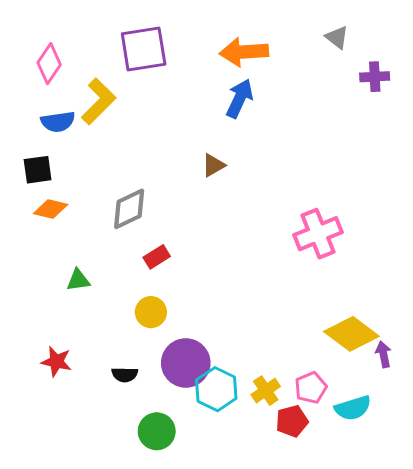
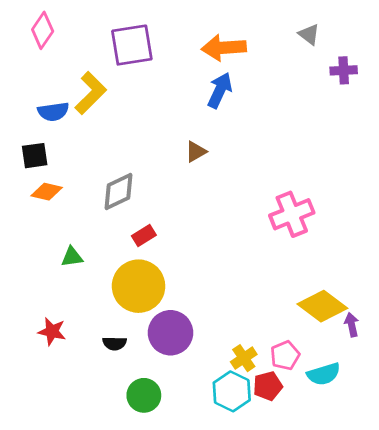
pink diamond: (49, 64) -> (43, 30), moved
yellow circle: (151, 312) -> (139, 286), size x1.8
cyan hexagon: (216, 389) -> (232, 391), moved

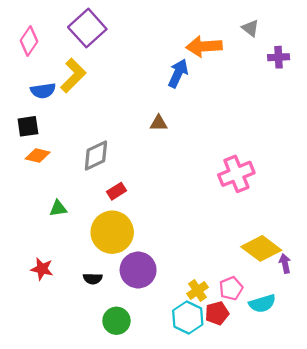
pink diamond: (43, 30) -> (29, 41), moved
purple square: (132, 45) -> (87, 28), moved, turned -33
orange arrow: (224, 48) -> (204, 46), moved
brown triangle: (196, 152) -> (159, 123), turned 30

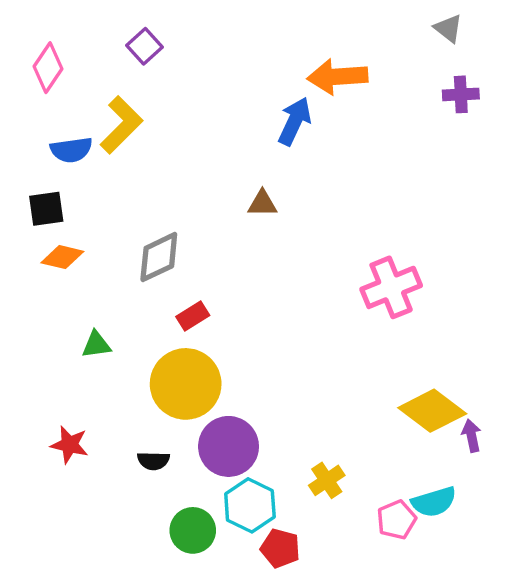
purple square: (87, 28) -> (145, 46), size x0.6
gray triangle: (250, 28) -> (448, 28), moved
pink pentagon: (231, 288) -> (396, 520), moved
red pentagon: (217, 313) -> (280, 548), moved, turned 30
cyan hexagon: (188, 318) -> (250, 505), moved

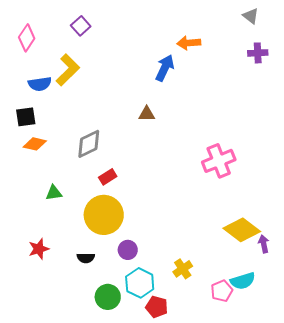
orange arrow: (337, 77) -> (189, 43), size x0.7
red star: (69, 445) -> (39, 249), turned -30
purple circle: (229, 446) -> (128, 250), size x0.6

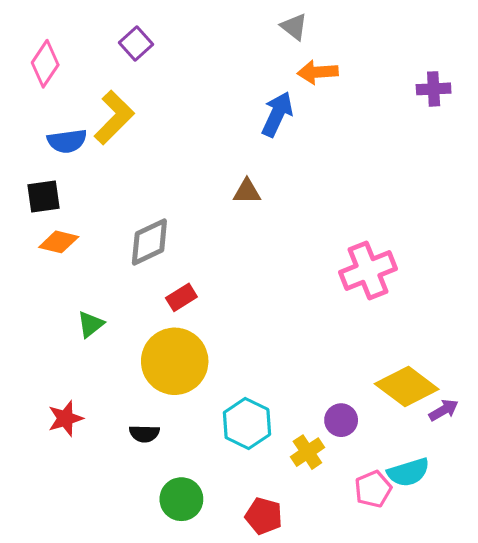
gray triangle: (251, 16) -> (294, 27), moved
green triangle: (54, 193) -> (91, 324), turned -30
purple arrow: (264, 244) -> (444, 410), turned 72
purple circle: (128, 250) -> (341, 420), moved
cyan hexagon: (140, 283) -> (247, 423), moved

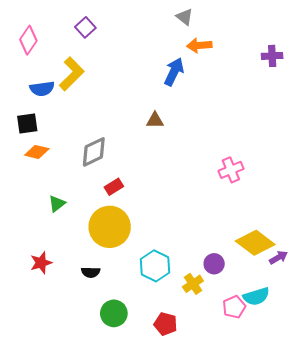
pink cross: (368, 270) -> (231, 170), size x0.7

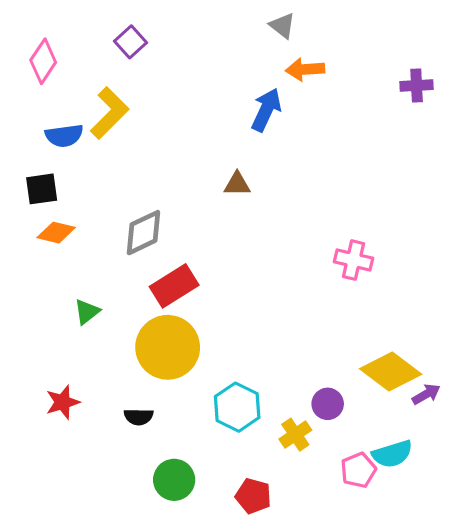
pink cross: (231, 170) -> (353, 260), turned 35
red rectangle: (114, 187) -> (174, 286), size x1.6

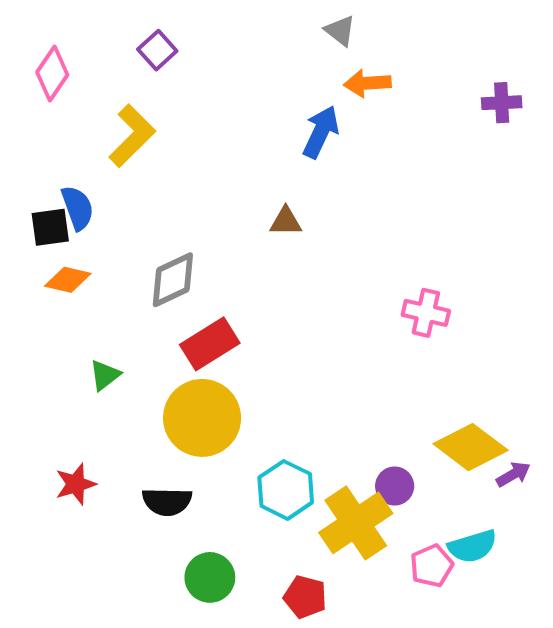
blue semicircle: (64, 136) -> (78, 208), moved, turned -102
black semicircle: (139, 417) -> (167, 502), size x1.4
yellow cross: (295, 435) -> (356, 523), size x1.8

